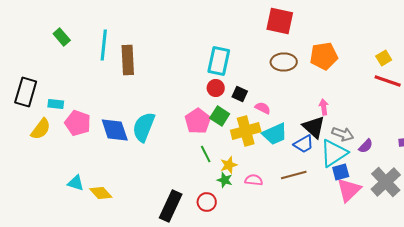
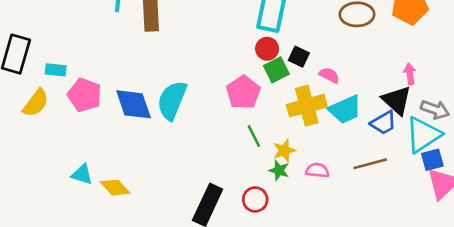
green square: (220, 116) -> (276, 70), moved, turned 30

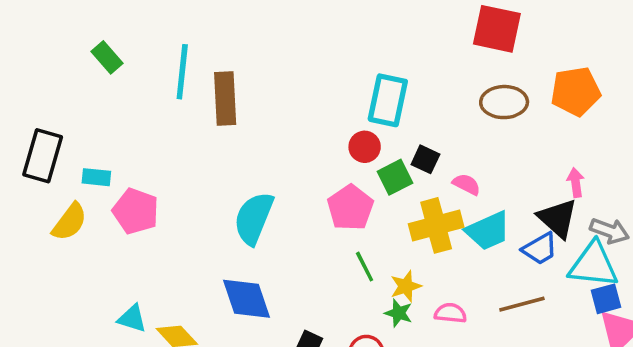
red circle: (267, 49) -> (365, 147), moved
blue diamond: (134, 104) -> (247, 299), moved
cyan triangle: (423, 135) -> (593, 265), turned 39

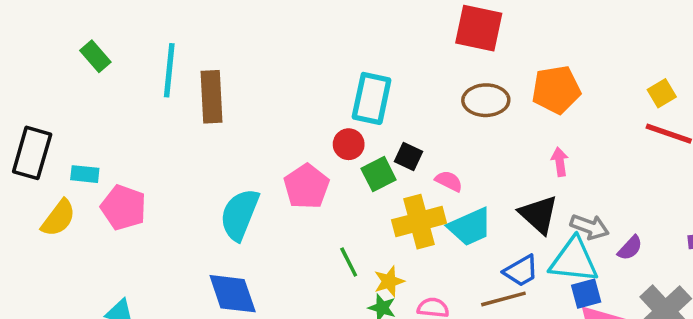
pink arrow: (576, 183) -> (560, 162), moved
pink pentagon: (350, 208) -> (306, 186), moved
blue trapezoid: (540, 249) -> (521, 271), moved

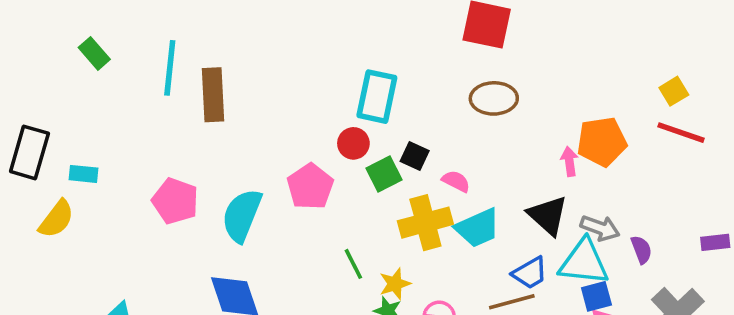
orange pentagon: (556, 90) -> (602, 142), moved
pink pentagon: (124, 207) -> (175, 201), moved
purple semicircle: (630, 248) -> (641, 250), turned -64

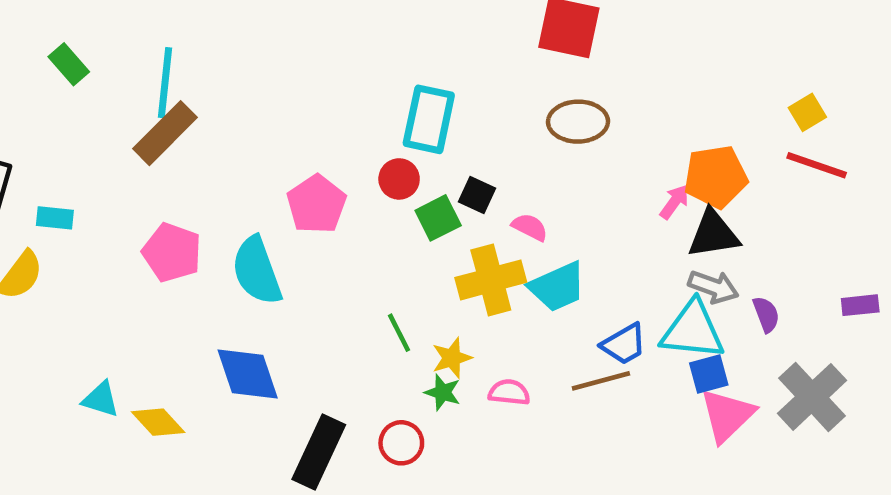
brown rectangle: (213, 95) -> (165, 133), moved, turned 48
pink arrow: (569, 161) -> (674, 202), turned 44
pink pentagon: (310, 187) -> (316, 204), moved
cyan semicircle: (242, 215) -> (257, 271), turned -42
black triangle: (548, 215) -> (713, 234), moved, turned -51

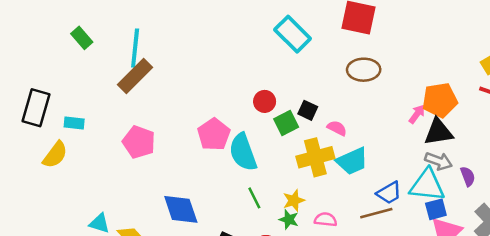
cyan rectangle: (429, 119) -> (293, 34), moved, turned -57
pink pentagon: (316, 204) -> (214, 134), moved
cyan semicircle: (257, 271) -> (243, 152), moved
green line: (399, 333) -> (254, 198), moved

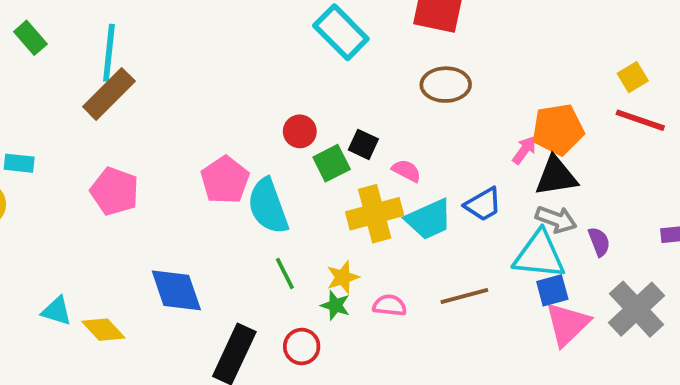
blue trapezoid: (389, 193) -> (483, 204), moved

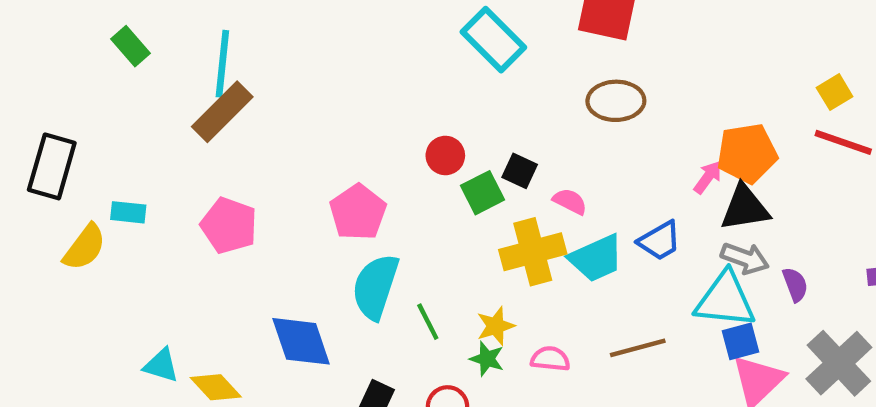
cyan rectangle: (19, 163) -> (128, 212), moved
cyan semicircle: (268, 206) -> (375, 287), moved, turned 38

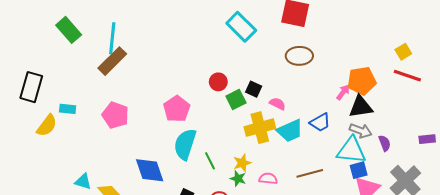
green rectangle: (131, 46) -> (69, 30), size x1.4

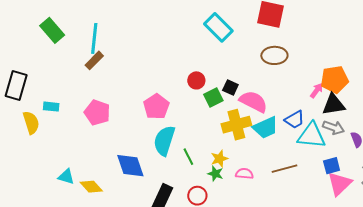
brown rectangle: (112, 61) -> (94, 60), size x0.7
pink semicircle: (278, 104) -> (253, 102), size x1.8
yellow semicircle: (47, 126) -> (31, 123), turned -55
cyan triangle: (351, 150) -> (312, 136), moved

